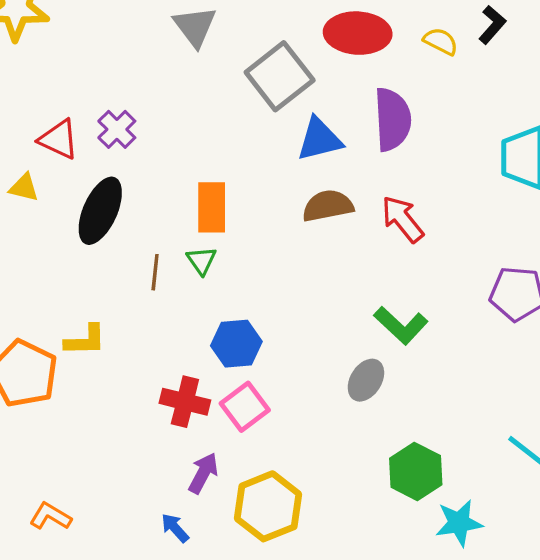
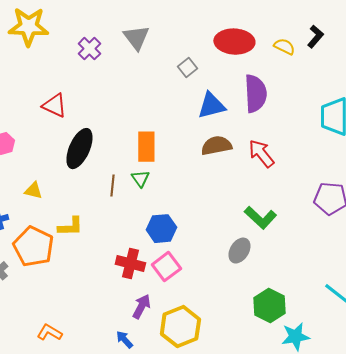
gray square: (280, 76) -> (187, 68), size x0.5
purple cross: (117, 129) -> (89, 49), moved
yellow triangle: (24, 187) -> (33, 191), moved

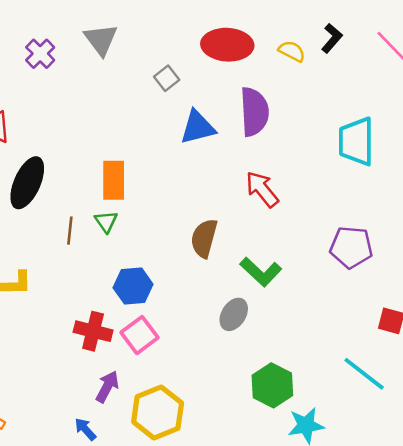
brown semicircle: (216, 146) -> (204, 238), moved, turned -64

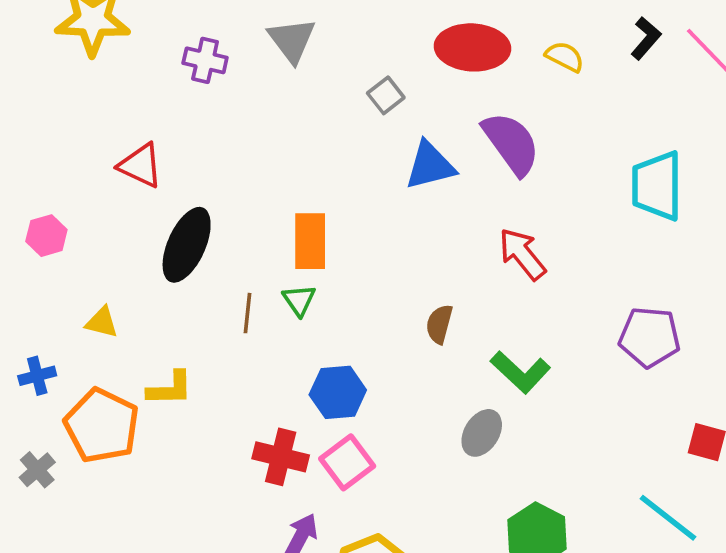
black L-shape: (332, 38) -> (646, 38), moved
purple cross: (40, 54) -> (205, 60), turned -32
purple semicircle: (254, 112) -> (511, 143), turned -33
brown semicircle: (204, 238) -> (439, 324), size x0.7

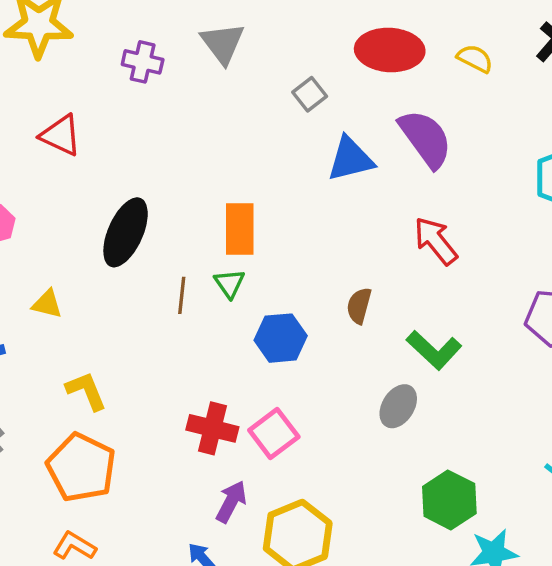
red triangle: (140, 165) -> (61, 135), moved
yellow L-shape: (170, 389) -> (86, 391), moved, turned -111
blue hexagon: (338, 392) -> (281, 338), moved
orange pentagon: (102, 426) -> (81, 468), moved

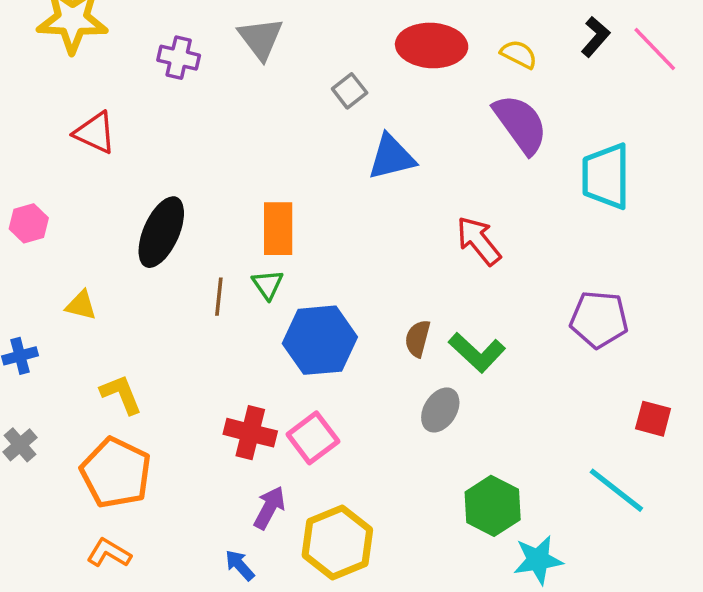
purple semicircle: (425, 139) -> (521, 124), moved
brown semicircle: (359, 306) -> (418, 338), moved
blue hexagon: (281, 338) -> (320, 340), size x1.4

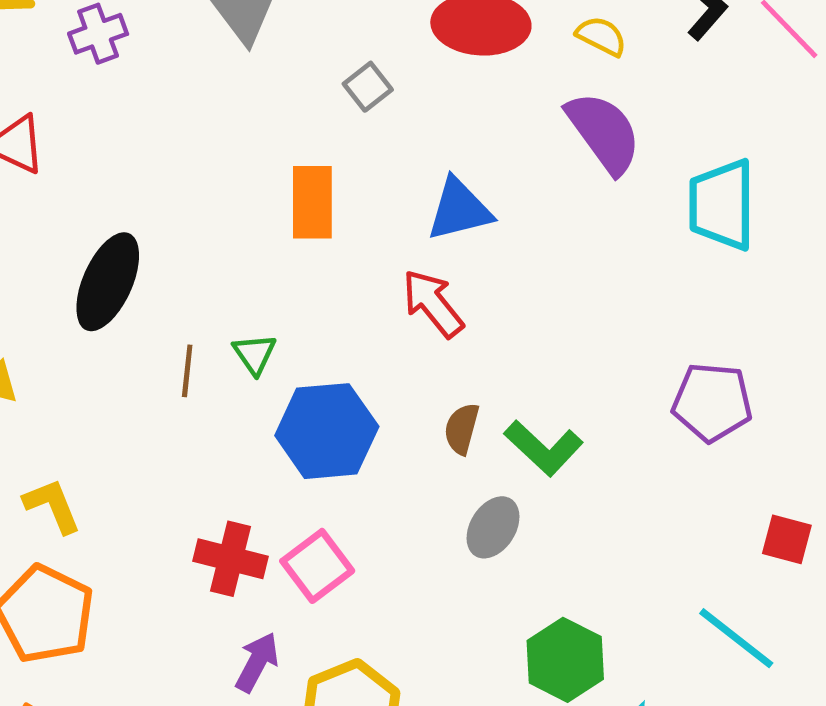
purple cross: (179, 58) -> (98, 34), moved, turned -33
blue triangle: (391, 157) -> (459, 210), moved
orange rectangle: (278, 229) -> (312, 202), moved
red arrow: (479, 241) -> (433, 303), moved

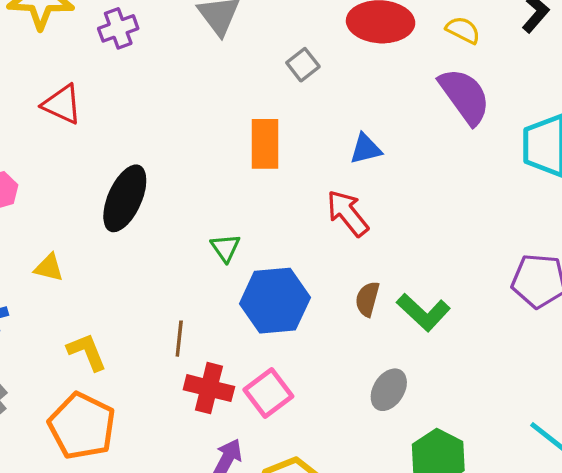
blue triangle: (459, 210) -> (366, 149), size x0.7
brown line: (187, 371) -> (179, 339), moved
gray ellipse: (493, 527) -> (389, 390), moved

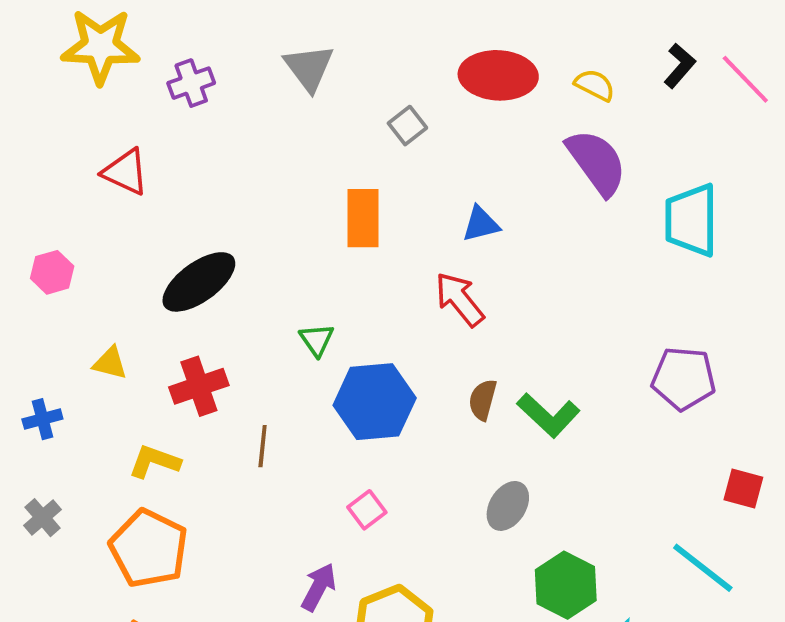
black ellipse: (125, 198) -> (199, 282), turned 30
yellow L-shape: (87, 352) -> (154, 462), turned -48
red cross: (209, 388) -> (199, 386), moved, turned -33
pink square: (268, 393) -> (367, 510), size x0.7

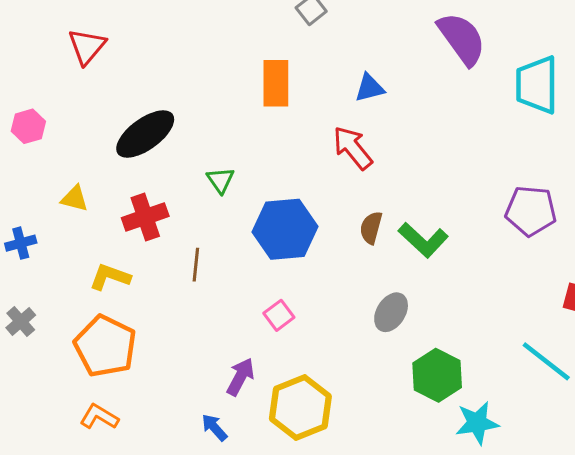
red triangle: (126, 172) -> (87, 46), turned 45
green triangle: (317, 340) -> (220, 180), moved

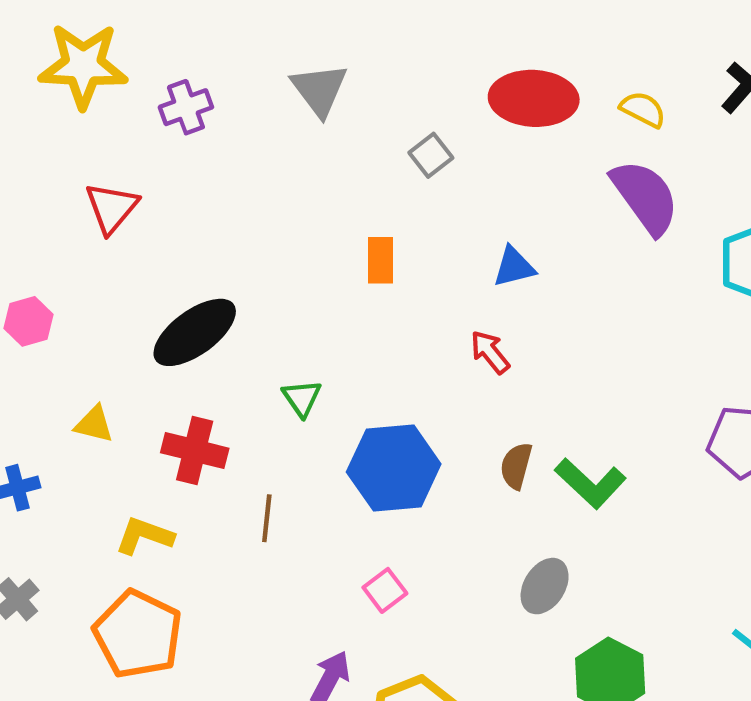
orange rectangle: (276, 83) -> (381, 260), size x0.7
red arrow: (353, 148) -> (490, 352), size x0.7
red cross: (145, 217) -> (195, 450), turned 33

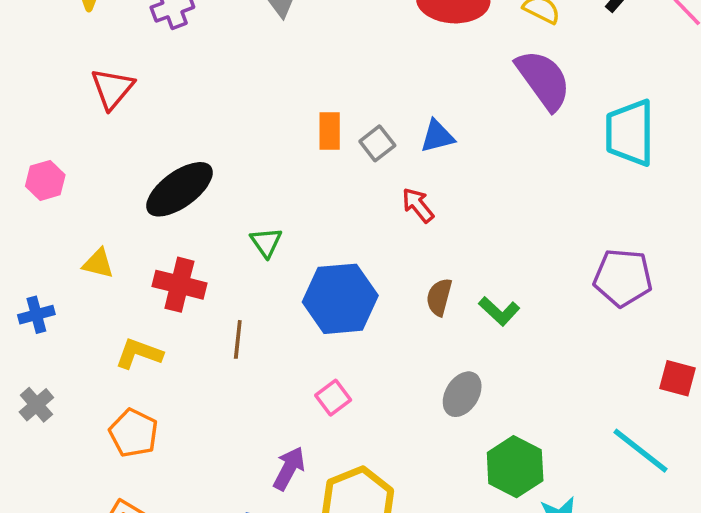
gray square: (431, 155) -> (377, 143), moved
green L-shape: (590, 483) -> (499, 311), size x0.7
orange pentagon: (138, 634) -> (134, 433), size x0.7

